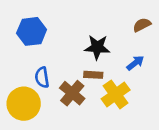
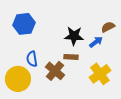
brown semicircle: (142, 25) -> (108, 27), moved
blue arrow: (135, 63) -> (96, 42), moved
yellow cross: (116, 94) -> (100, 74), moved

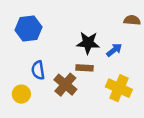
brown semicircle: (108, 27) -> (132, 20), moved, turned 32
yellow cross: (100, 74) -> (119, 88), turned -30
yellow circle: (18, 79) -> (21, 94), size x0.6

